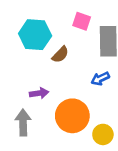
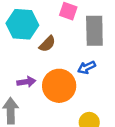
orange circle: (72, 116) -> (59, 86), moved

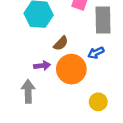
brown semicircle: (47, 44) -> (61, 43), moved

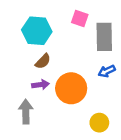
brown semicircle: (61, 43) -> (43, 61), moved
blue arrow: (96, 53) -> (107, 71), moved

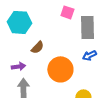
cyan hexagon: (37, 31) -> (19, 22), moved
purple arrow: (41, 85) -> (18, 66), moved

